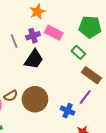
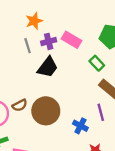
orange star: (37, 12) -> (34, 21), moved
purple line: (85, 97) -> (101, 112), turned -56

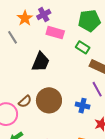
orange star: (34, 21) -> (25, 18), moved
purple cross: (49, 41) -> (44, 15), moved
gray line: (28, 46) -> (12, 37), moved

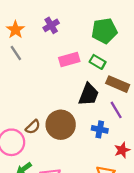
orange star: (25, 18) -> (15, 30), moved
pink rectangle: (55, 33) -> (69, 59), moved, turned -30
black trapezoid: (41, 62) -> (89, 95), moved

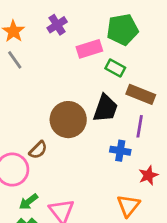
pink rectangle: (69, 59) -> (89, 49), moved
purple line: (116, 110) -> (140, 126), turned 42
brown circle: (61, 125) -> (68, 120), moved

